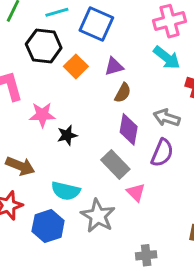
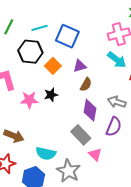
black star: (67, 135) -> (51, 95), moved

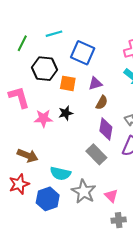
cyan line: (40, 28) -> (54, 34), moved
orange square: (53, 66) -> (68, 83), turned -35
pink triangle: (95, 154) -> (111, 196), moved

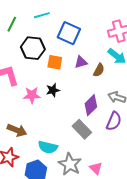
brown semicircle: (102, 103) -> (99, 70), moved
purple diamond: (106, 129) -> (91, 105), turned 35

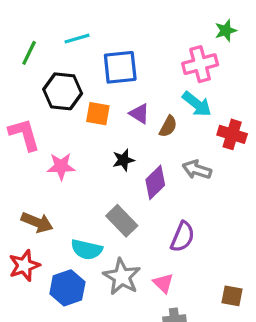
blue square: (69, 33) -> (120, 67), turned -30
purple triangle: (81, 62) -> (139, 114), turned 48
black star: (53, 90) -> (123, 160), moved
purple semicircle: (114, 121) -> (183, 237), moved
gray rectangle: (82, 129) -> (122, 221), moved

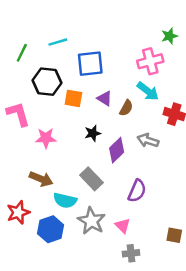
brown arrow: (37, 222) -> (41, 179), moved

